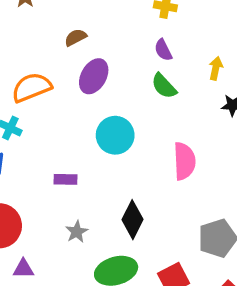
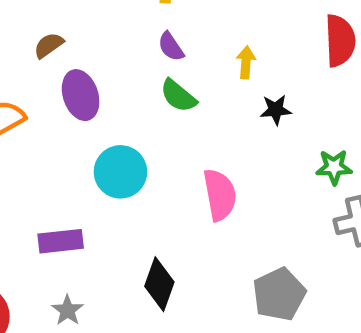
purple ellipse: (94, 76) -> (81, 95), turned -40
purple rectangle: (66, 179) -> (61, 241), size x1.4
gray star: (77, 232) -> (67, 310), moved

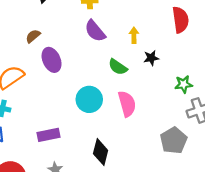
purple semicircle: (171, 47) -> (95, 31), size x1.5
green semicircle: (178, 96) -> (118, 67), moved
cyan circle: (120, 172) -> (89, 99), moved
gray pentagon: (279, 294) -> (174, 140), moved

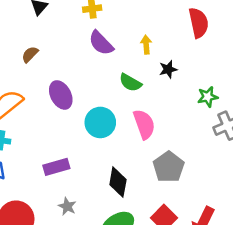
purple ellipse: (52, 60) -> (61, 95), moved
gray pentagon: (174, 140) -> (169, 167), moved

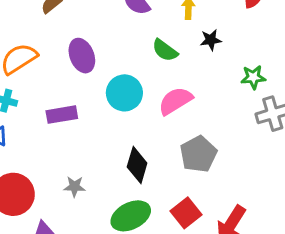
pink semicircle: (144, 124) -> (175, 101), turned -108
purple rectangle: (56, 167) -> (62, 115), moved
gray star: (67, 206) -> (75, 187), turned -30

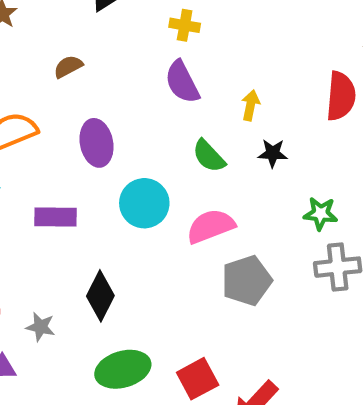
gray pentagon: (198, 154) -> (247, 280), moved
black diamond: (137, 165) -> (100, 296), moved
gray star: (75, 187) -> (41, 327), moved

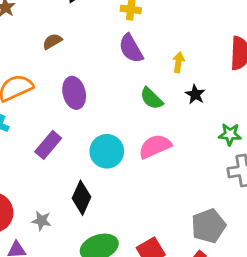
black star: (273, 153) -> (195, 94), turned 30
cyan circle: (144, 203) -> (107, 151), moved
purple rectangle: (55, 217) -> (48, 145), turned -48
gray pentagon: (247, 280) -> (208, 226), moved

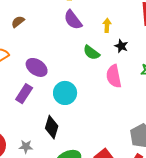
purple ellipse: (74, 93) -> (37, 67), moved, turned -35
pink semicircle: (155, 146) -> (114, 76), moved, turned -70

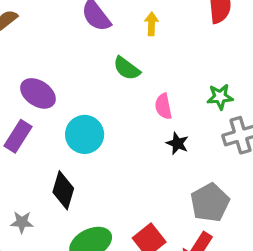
black star: (121, 46) -> (177, 143), moved
pink semicircle: (114, 76) -> (163, 106), size x0.7

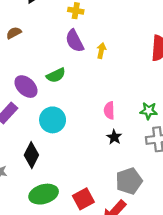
yellow arrow: (152, 24) -> (101, 51), moved
green semicircle: (127, 68) -> (56, 75), moved, turned -72

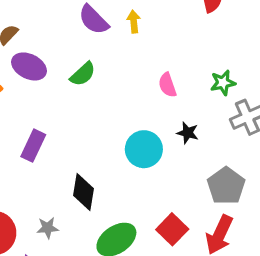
purple ellipse: (26, 87) -> (29, 66), moved
pink semicircle: (109, 110) -> (167, 85), moved
cyan circle: (53, 120) -> (144, 149), moved

